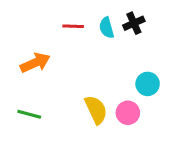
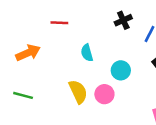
black cross: (134, 23) -> (123, 20), moved
cyan semicircle: (107, 28) -> (87, 53), moved

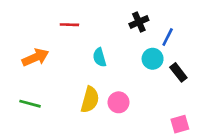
cyan circle: (121, 70) -> (153, 59), moved
yellow semicircle: (78, 92) -> (90, 100), turned 40

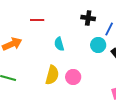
black cross: (139, 22) -> (88, 18), turned 32

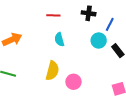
red line: (37, 20) -> (53, 15), moved
pink circle: (73, 77) -> (73, 82), moved

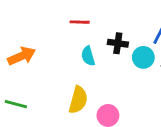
black cross: (89, 13) -> (118, 43), moved

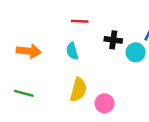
orange arrow: (22, 56) -> (29, 51), turned 30
cyan semicircle: (88, 56) -> (72, 51), moved

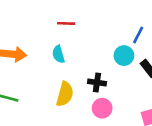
black cross: (113, 40) -> (97, 83), moved
pink circle: (105, 103) -> (102, 108), moved

